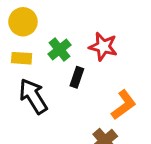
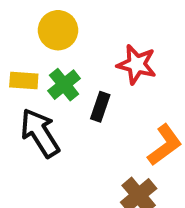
yellow circle: (23, 22) -> (58, 30), moved
green cross: (59, 49) -> (64, 85), moved

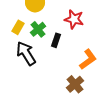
yellow rectangle: (24, 81) -> (18, 27), turned -64

